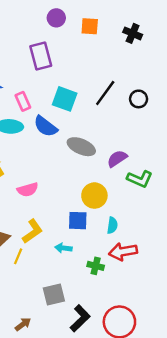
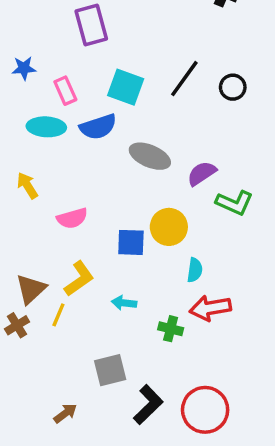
blue semicircle: (46, 126) -> (98, 127), turned -55
blue square: (78, 221) -> (131, 242), moved

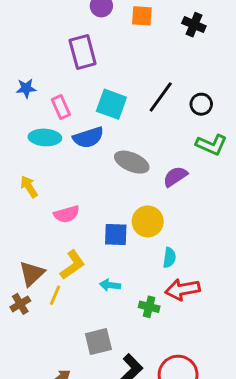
green L-shape: (234, 203) -> (211, 145), moved

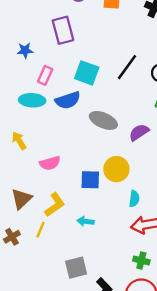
blue star: (26, 88) -> (25, 50), moved
pink rectangle: (61, 107) -> (45, 75), turned 48
brown triangle: (32, 274) -> (21, 199), moved
green cross: (149, 307) -> (141, 260), moved

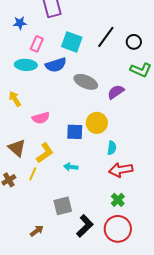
brown triangle: (21, 199) -> (17, 148), turned -36
green cross: (141, 260) -> (118, 200), turned 32

